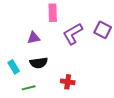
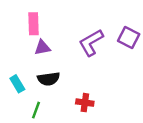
pink rectangle: (53, 13) -> (34, 24), moved
green line: (29, 88) -> (36, 110), turned -56

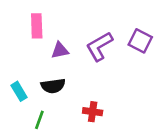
purple triangle: (42, 48) -> (60, 50), moved

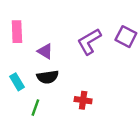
pink rectangle: (37, 26) -> (17, 32), moved
purple triangle: (60, 50) -> (45, 51), moved, turned 42

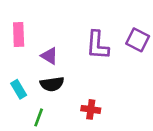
purple L-shape: (89, 41) -> (97, 45), turned -56

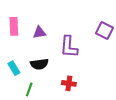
purple L-shape: (97, 45) -> (69, 47), moved
purple triangle: (49, 56) -> (39, 33), moved, turned -40

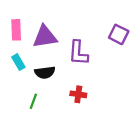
purple triangle: (39, 33) -> (45, 37), size x1.6
cyan rectangle: (14, 68) -> (18, 62), moved

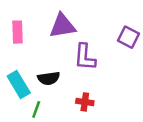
purple triangle: (45, 37) -> (62, 26), moved
cyan rectangle: (18, 62) -> (19, 84), moved, size x1.5

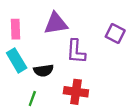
cyan rectangle: (19, 84) -> (17, 60), moved
red cross: (85, 102) -> (76, 92), size x1.5

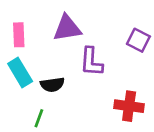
red cross: (76, 92) -> (129, 106), moved

